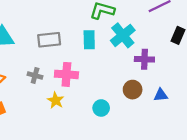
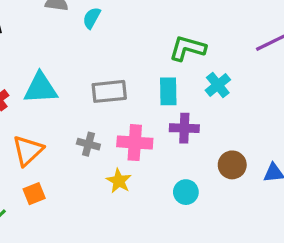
cyan cross: (123, 35) -> (218, 85), size x0.7
purple cross: (144, 59) -> (184, 128), moved

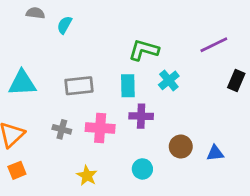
yellow star: (119, 181) -> (87, 176), moved

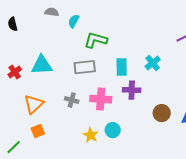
green L-shape: (144, 50) -> (96, 40), moved
cyan circle: (142, 169) -> (113, 130), moved

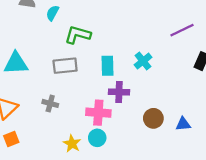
pink cross: (101, 99) -> (98, 113), moved

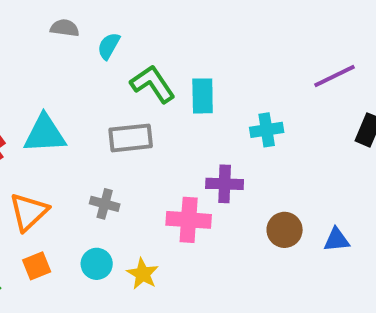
green L-shape: (78, 35) -> (153, 84), turned 40
cyan cross: (143, 61) -> (267, 130), turned 30
cyan rectangle: (108, 66) -> (203, 96), moved
cyan circle: (97, 138) -> (97, 264), moved

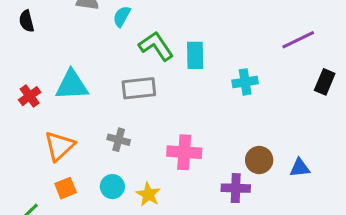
purple cross: (225, 184) -> (236, 188), moved

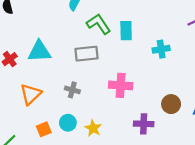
pink cross: (184, 152) -> (121, 85), moved
orange square: (66, 188) -> (44, 129), moved
purple cross: (236, 188) -> (144, 124), moved

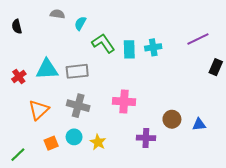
cyan cross: (161, 49) -> (153, 47), moved
gray rectangle: (87, 54) -> (77, 71), moved
gray cross: (72, 90) -> (78, 106), size x1.5

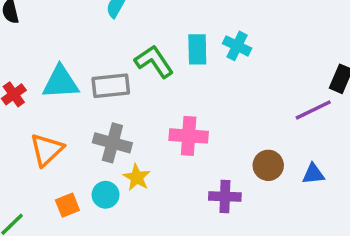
purple line: (198, 39) -> (313, 110), moved
green L-shape: (103, 43) -> (154, 61), moved
cyan cross: (153, 47) -> (237, 46), turned 35
yellow star: (98, 142) -> (137, 177), moved

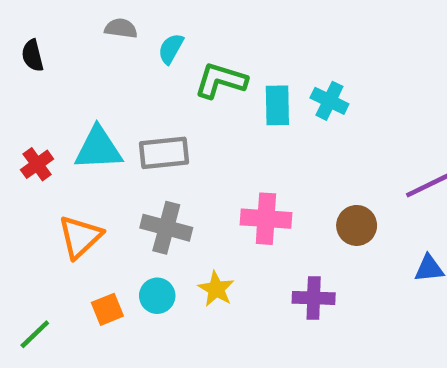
green L-shape: (154, 61) -> (221, 80), moved, turned -39
brown circle: (268, 165) -> (357, 225), moved
yellow star: (137, 177) -> (216, 289), moved

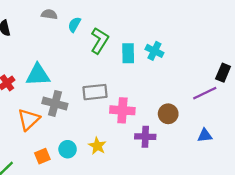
green L-shape: (221, 80) -> (100, 41), turned 105
gray rectangle: (164, 153) -> (95, 92), moved
gray cross: (166, 228) -> (55, 103), moved
purple cross: (314, 298) -> (145, 137), moved

